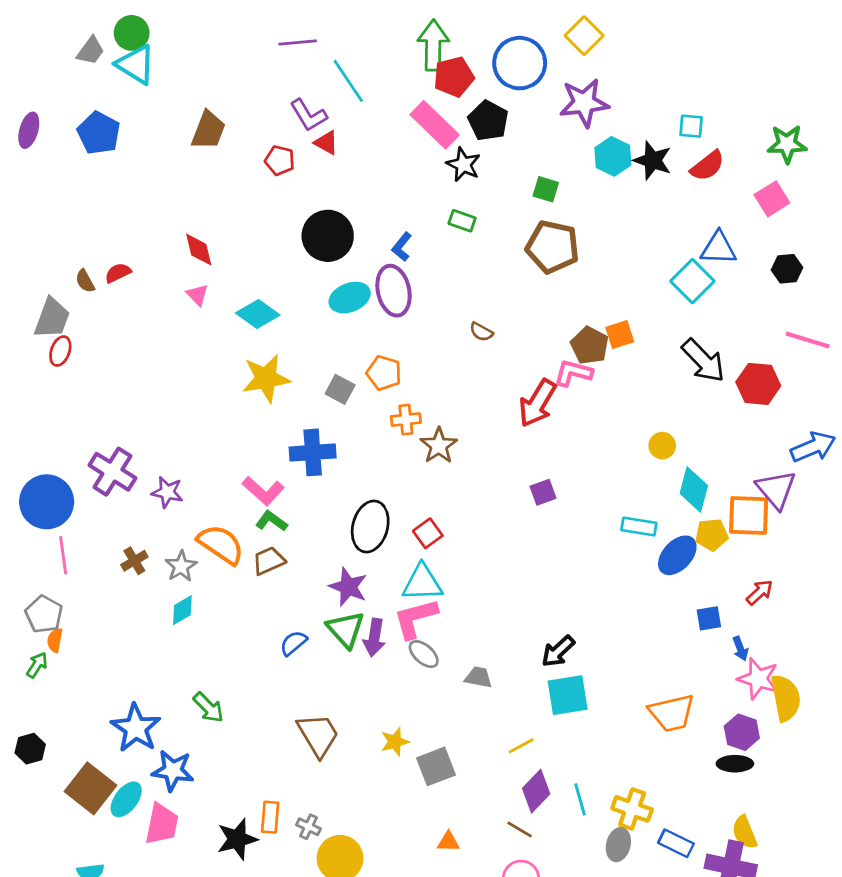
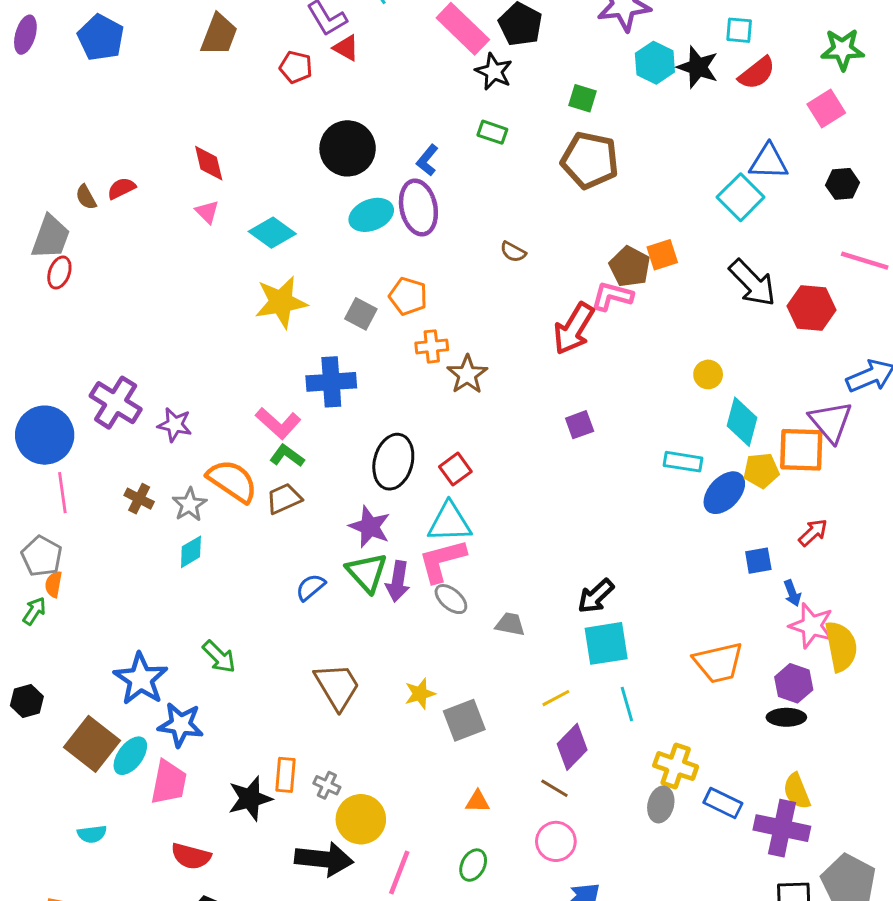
brown cross: (134, 561) -> (139, 499), turned -32
cyan line: (580, 799) -> (627, 704), moved

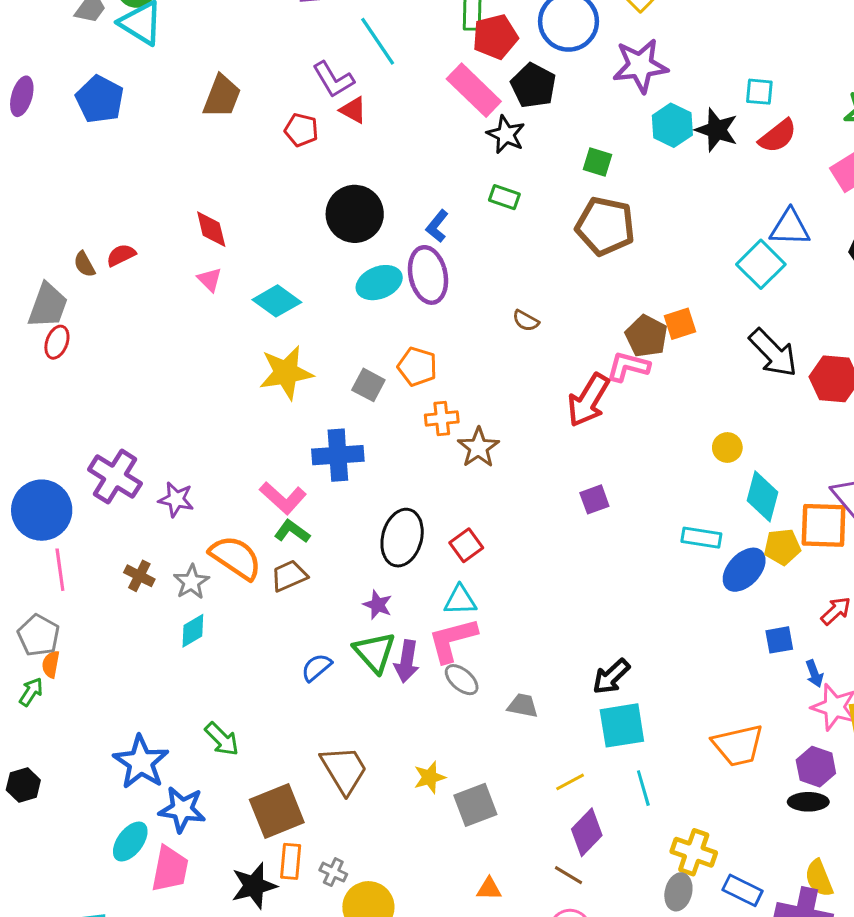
cyan triangle: (449, 522) -> (460, 600), size x0.7
purple star: (370, 527) -> (378, 605), size x0.7
brown square: (92, 744) -> (277, 811), moved, turned 30

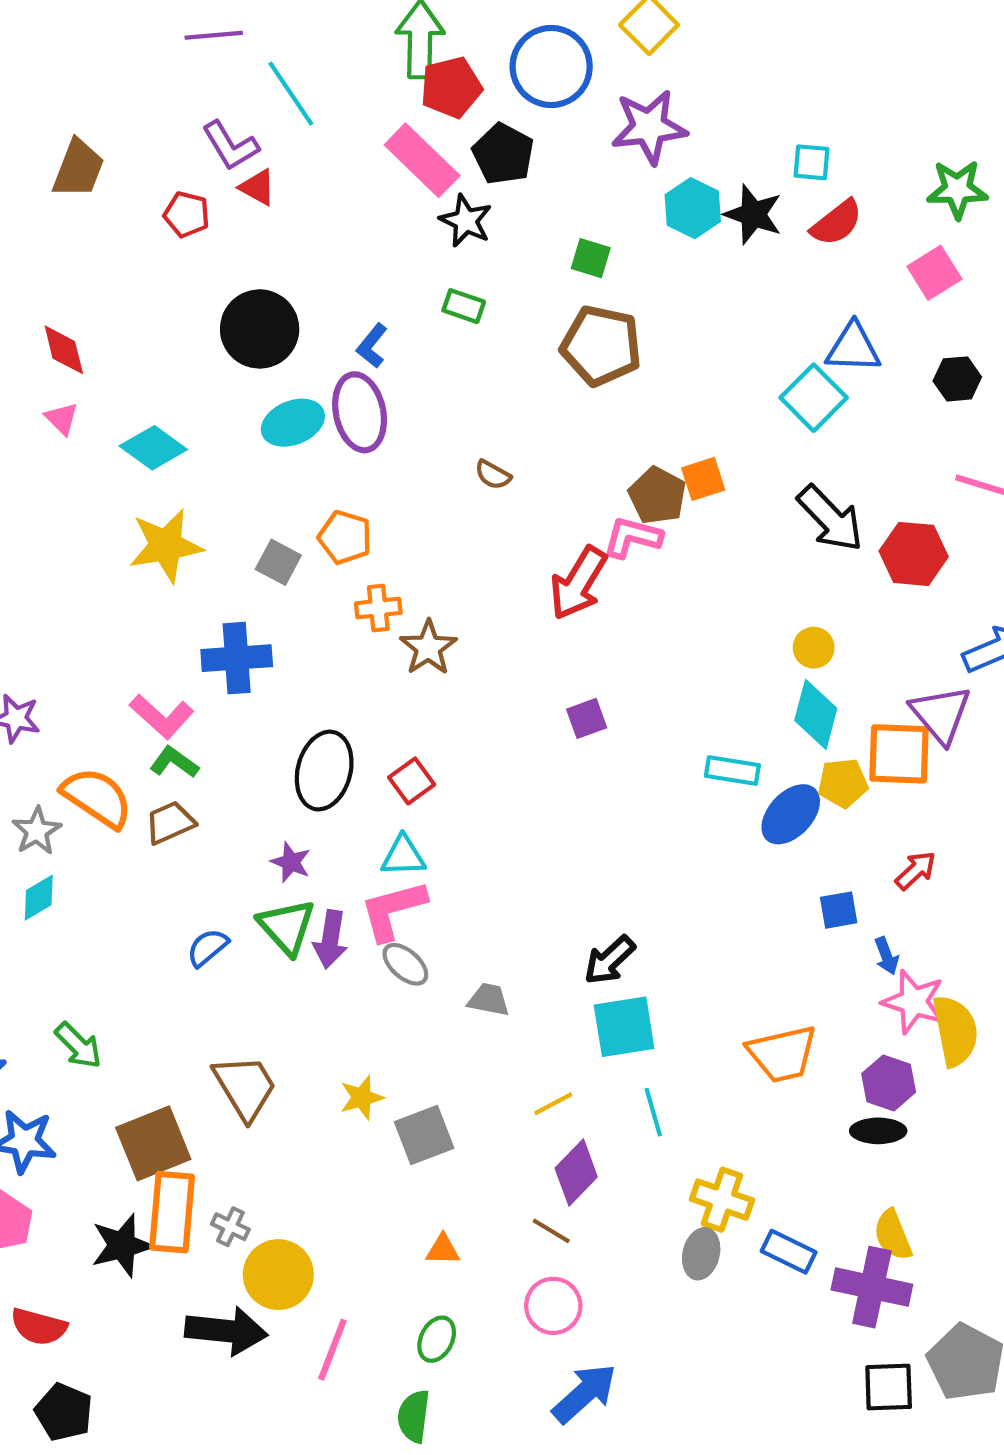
yellow circle: (727, 448) -> (814, 648), moved
orange rectangle: (291, 861) -> (172, 1212), size x1.6

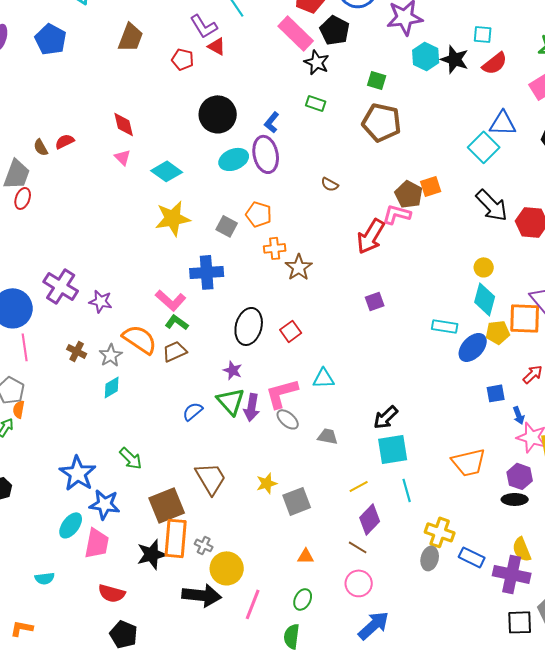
cyan triangle: (403, 856) -> (324, 378), moved

